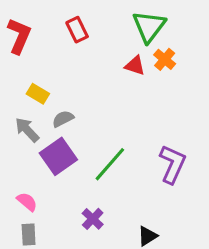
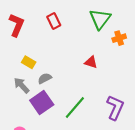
orange cross: (165, 59) -> (119, 38), moved, turned 32
red triangle: (135, 66) -> (91, 62), moved

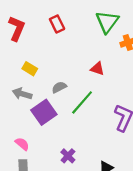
gray semicircle: (45, 78) -> (59, 87), moved
gray arrow: (22, 85) -> (22, 94), turned -30
green line: (75, 108) -> (82, 102), moved

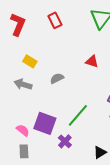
green line: (82, 102) -> (78, 115), moved
purple square: (44, 112) -> (45, 123), moved, turned -35

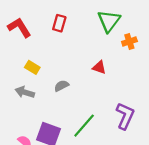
red rectangle: (55, 20) -> (59, 23), turned 42
red L-shape: (18, 24) -> (19, 27), turned -55

